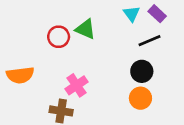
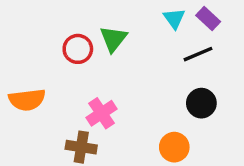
green triangle: (85, 29) -> (113, 39), turned 45
black circle: (142, 71) -> (201, 103), moved
orange circle: (140, 98) -> (174, 147), moved

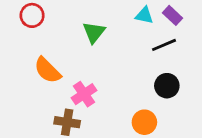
cyan triangle: (174, 18) -> (144, 15), turned -42
red circle: (78, 49) -> (32, 15), moved
orange semicircle: (27, 100) -> (47, 70), moved, turned 52

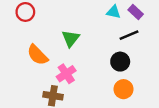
green triangle: (94, 32) -> (71, 38), moved
black circle: (167, 86) -> (120, 62), moved
orange circle: (144, 122) -> (123, 89), moved

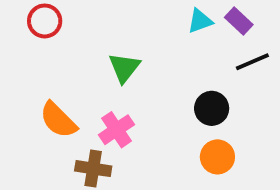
cyan triangle: (114, 12) -> (200, 21), turned -32
black line: (129, 35) -> (252, 62), moved
orange semicircle: (37, 55) -> (58, 120), moved

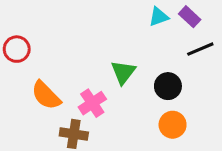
red circle: (45, 21) -> (17, 49), moved
green triangle: (124, 68) -> (123, 72), moved

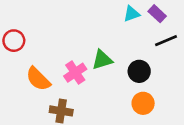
green triangle: (123, 72) -> (102, 60), turned 35
pink cross: (92, 103) -> (75, 73), moved

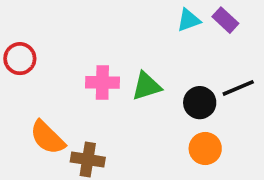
black line: (166, 41) -> (238, 88), moved
pink cross: (75, 73) -> (102, 82), moved, turned 35
orange semicircle: (38, 79) -> (47, 137), moved

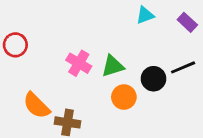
purple rectangle: (225, 20) -> (187, 22), moved
pink cross: (102, 82) -> (79, 63), turned 30
orange circle: (205, 149) -> (124, 97), moved

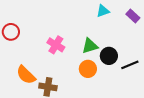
green triangle: (113, 66) -> (90, 46), moved
black line: (183, 67) -> (130, 65), moved

